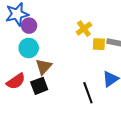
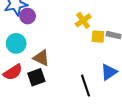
cyan circle: (29, 48) -> (16, 43), moved
brown triangle: (44, 67) -> (41, 58), turned -48

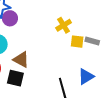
black square: (36, 77) -> (15, 78), turned 30

